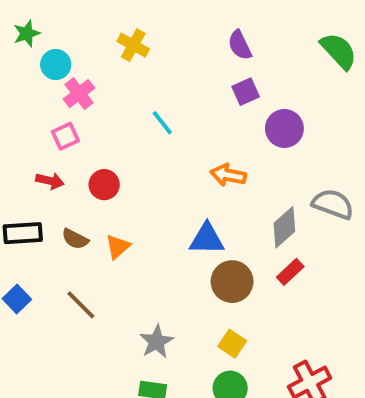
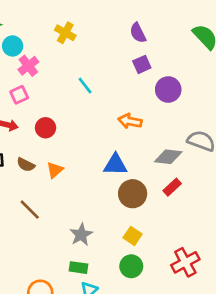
gray diamond: (284, 227) -> (168, 157), turned 48

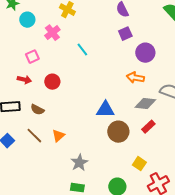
pink cross: (28, 66) -> (52, 33), moved
orange arrow: (130, 121) -> (135, 78), moved
orange triangle: (55, 170) -> (58, 136), moved
brown line: (30, 210) -> (34, 136), moved
yellow square: (133, 236) -> (139, 164), moved

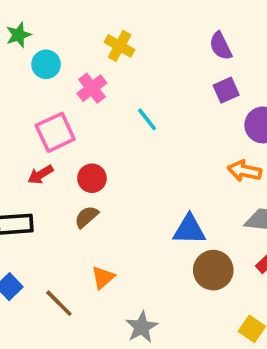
pink square: (32, 57) -> (55, 132), size x1.5
red arrow: (24, 80) -> (41, 175), turned 136
brown semicircle: (37, 110) -> (86, 217), moved, turned 112
brown line: (34, 136) -> (59, 303), moved

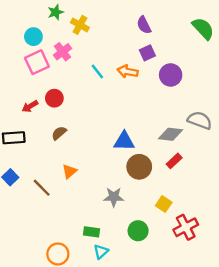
green star: (18, 35) -> (56, 12), moved
pink square: (55, 132) -> (37, 62), moved
orange arrow: (244, 171) -> (128, 71), moved
red circle: (92, 178) -> (54, 98), moved
gray star: (142, 327) -> (114, 197), moved, turned 30

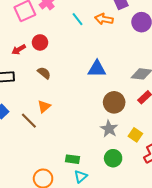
brown semicircle: (59, 133) -> (44, 73), turned 80
blue triangle: (124, 141) -> (97, 69), moved
orange triangle: (69, 171) -> (44, 106), moved
gray star: (114, 197) -> (109, 129), moved, turned 30

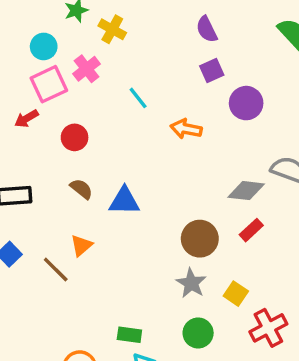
orange arrow: (104, 19) -> (186, 129), moved
red arrow: (19, 50) -> (27, 119), moved
blue triangle: (97, 69) -> (124, 201), moved

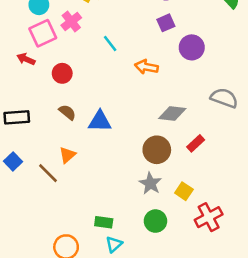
red arrow: (27, 119) -> (26, 59), turned 54
gray diamond: (246, 191) -> (172, 113), moved

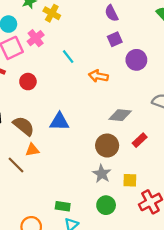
brown semicircle: (67, 112) -> (24, 126), moved, size x1.5
orange triangle: (67, 155) -> (32, 150), turned 32
yellow square: (184, 191) -> (130, 180), turned -32

